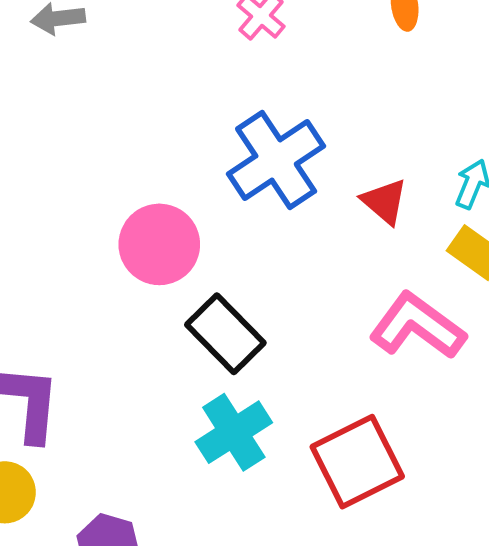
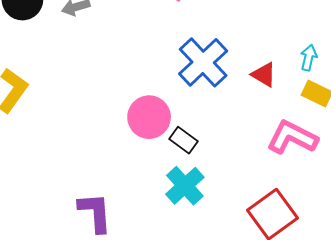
black rectangle: (225, 334) -> (183, 140), moved, size x0.7
cyan cross: (234, 432) -> (185, 186), moved

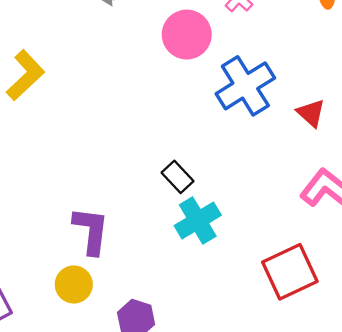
pink circle: (149, 117) -> (187, 35), moved
black rectangle: (183, 140) -> (177, 177), moved

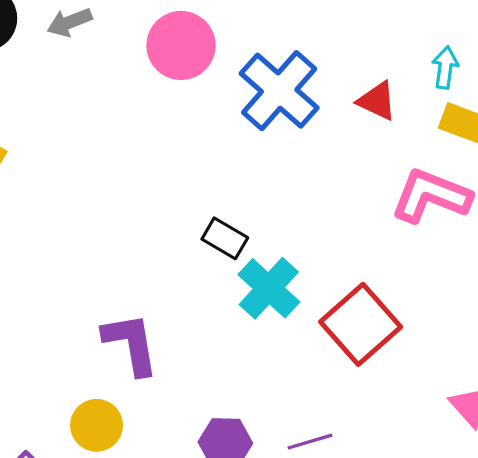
red square: (290, 272) -> (361, 324), moved
yellow circle: (74, 284) -> (97, 425), moved

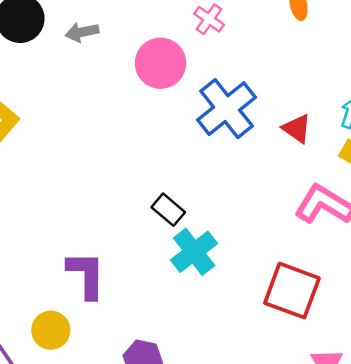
red square: (361, 324) -> (292, 291), moved, turned -38

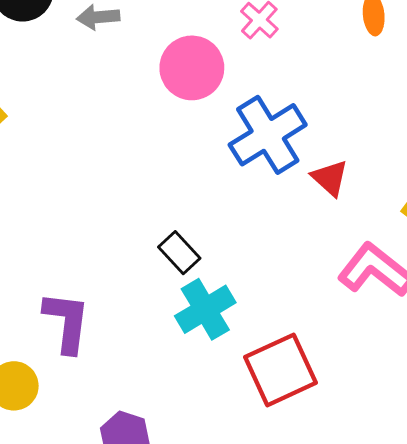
red triangle: (297, 128) -> (330, 178), moved
red square: (292, 291) -> (280, 370), moved, turned 38

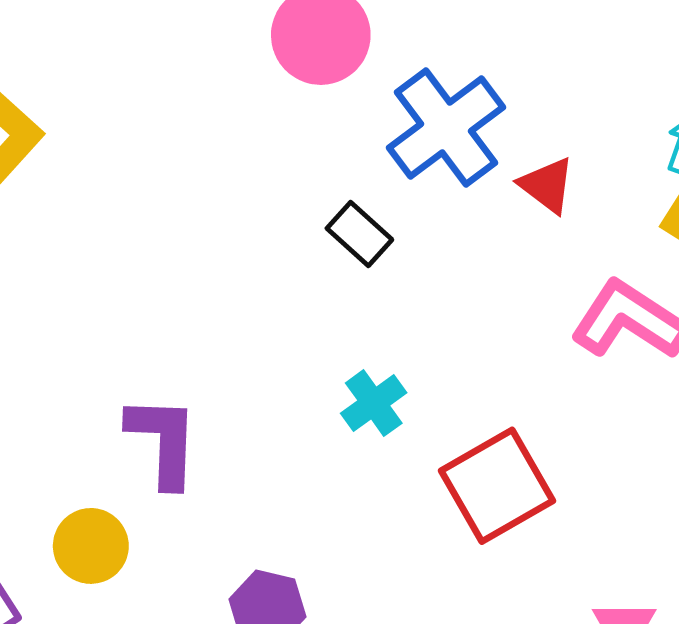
black rectangle: (179, 253) -> (359, 234), moved
cyan cross: (205, 309) -> (374, 403), size x0.7

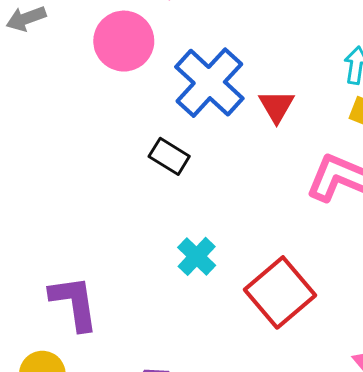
red triangle: (547, 185) -> (277, 106), turned 33

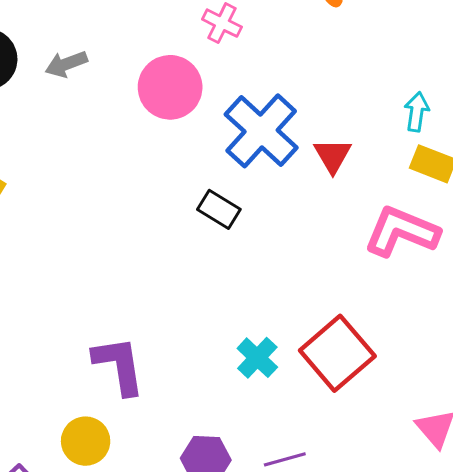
cyan cross: (197, 256) -> (257, 358), moved

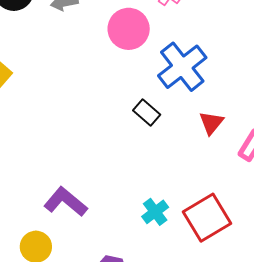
red triangle: (333, 156) -> (211, 123), moved
purple L-shape: (119, 365) -> (65, 202), turned -51

